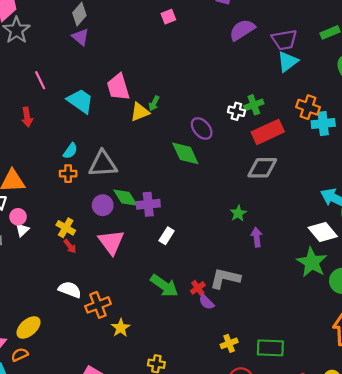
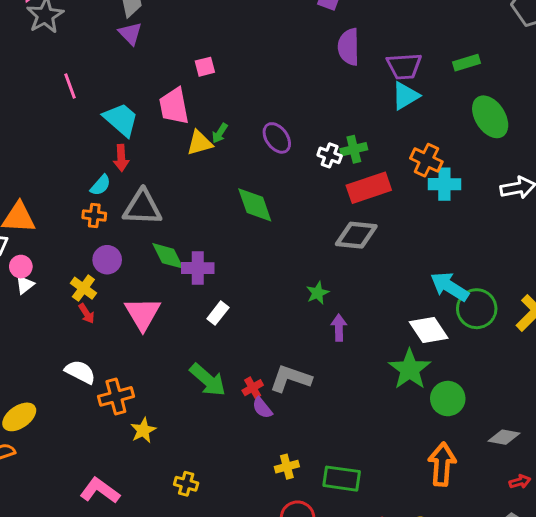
pink square: (168, 17) -> (205, 67), moved
purple semicircle: (242, 30) -> (349, 47), turned -64
red arrow: (27, 117) -> (121, 158), moved
purple ellipse: (202, 128) -> (277, 138), moved
purple circle: (103, 205) -> (107, 260), moved

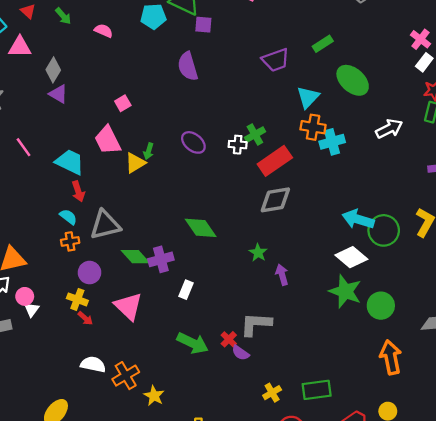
purple semicircle: (349, 47) -> (188, 66), moved
cyan triangle: (405, 96) -> (308, 97), moved
cyan semicircle: (100, 185) -> (68, 217), turned -78
green diamond: (255, 205) -> (201, 228), moved

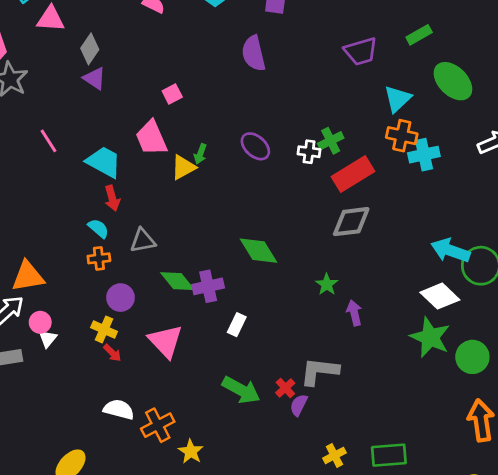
gray triangle: (105, 225) -> (143, 241), size x0.7
purple semicircle: (240, 353) -> (299, 405), turned 78

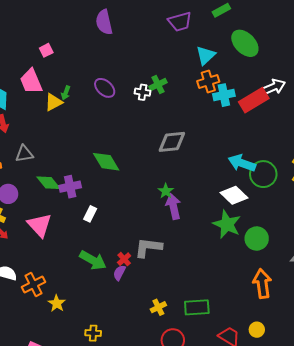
orange cross: (402, 136) -> (208, 81), turned -30
red rectangle: (353, 174) -> (254, 100), moved
green star: (327, 284) -> (166, 191), moved
purple arrow: (354, 313) -> (173, 206), size x1.4
purple semicircle: (299, 405) -> (119, 273), moved

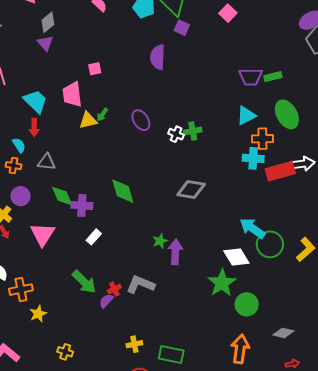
purple trapezoid: (180, 22) -> (251, 77), moved
orange cross: (208, 81) -> (262, 139), moved
green star: (166, 191) -> (160, 241), moved

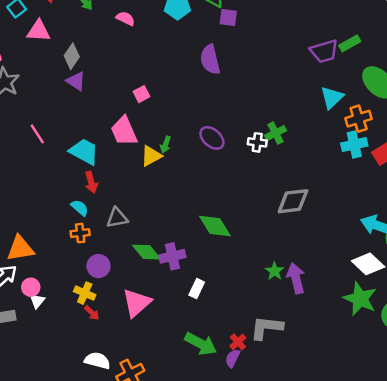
pink triangle: (42, 234) -> (137, 303), turned 32

